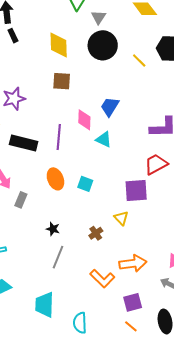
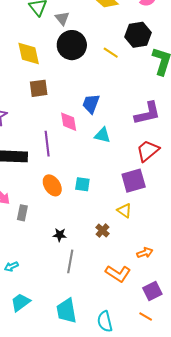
cyan triangle: (104, 139) -> (102, 135), moved
orange arrow: (133, 263) -> (145, 253), size x0.6
orange line: (131, 326) -> (146, 317), moved

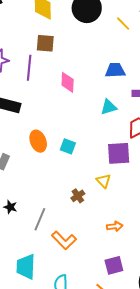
blue trapezoid: (91, 104) -> (115, 70), moved, turned 55
cyan triangle: (102, 135) -> (109, 107), moved, turned -42
purple line: (47, 144) -> (29, 68), moved
black star: (60, 235) -> (10, 207), moved
orange L-shape: (118, 274) -> (64, 240), moved

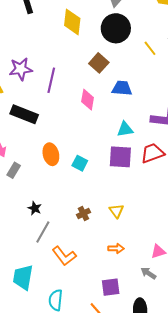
brown square: (45, 43) -> (99, 63), moved, turned 30
blue trapezoid: (115, 70) -> (122, 88), moved
purple square: (119, 153) -> (120, 157), moved
yellow triangle: (104, 181) -> (116, 211), moved
black star: (10, 207) -> (35, 208), moved

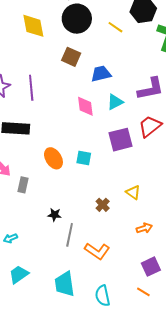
pink diamond: (88, 100) -> (85, 106), moved
cyan triangle: (125, 129) -> (115, 102), moved

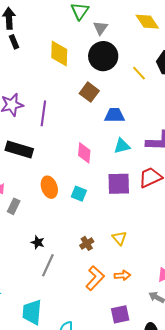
pink diamond: (85, 106) -> (84, 153), moved
orange L-shape: (97, 251) -> (95, 278), moved, turned -95

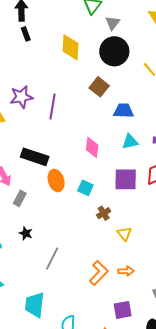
black rectangle: (19, 150) -> (35, 157), moved
black star: (38, 242) -> (26, 233), moved
brown cross: (87, 243) -> (104, 213), moved

